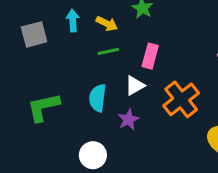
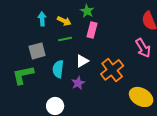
gray square: (34, 34) -> (37, 51), moved
pink rectangle: (150, 56) -> (92, 30), moved

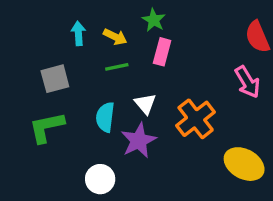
gray square: (37, 51) -> (55, 79), moved
white triangle: (82, 61) -> (145, 104), turned -40
purple star: (78, 83) -> (139, 141), size x1.5

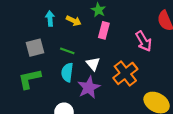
green line: (117, 67) -> (67, 51), moved, turned 32
pink arrow: (247, 82) -> (144, 41), moved

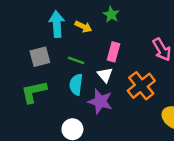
cyan arrow: (50, 19) -> (57, 24), size x1.5
pink rectangle: (104, 30) -> (114, 52), moved
purple star: (89, 87) -> (100, 101), turned -30

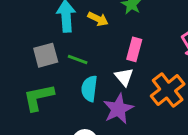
green line: (76, 60) -> (78, 60), moved
purple star: (100, 101) -> (118, 109), turned 30

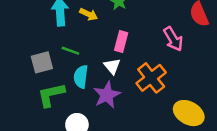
gray square: (46, 55) -> (42, 62), moved
green L-shape: (38, 97) -> (51, 95), moved

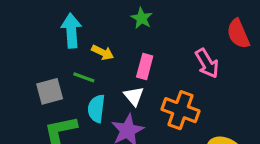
yellow arrow: (89, 14) -> (103, 52), moved
orange cross: (151, 78) -> (181, 110), turned -32

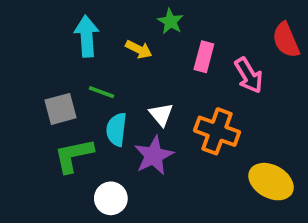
yellow arrow: (103, 52) -> (139, 49), moved
pink rectangle: (145, 66) -> (204, 57), moved

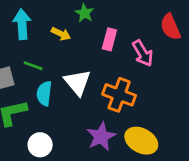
white triangle: (161, 115) -> (77, 82), size x1.5
purple star: (154, 156) -> (101, 136), moved
yellow ellipse: (271, 182) -> (141, 141), moved

